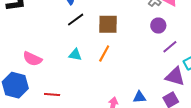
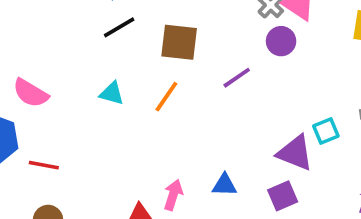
purple circle: (158, 26) -> (281, 41), moved
purple line: (170, 47) -> (237, 78), moved
red line: (52, 94) -> (44, 165), moved

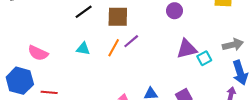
purple line: (237, 78) -> (131, 41), moved
purple triangle: (295, 153) -> (187, 49), moved, turned -30

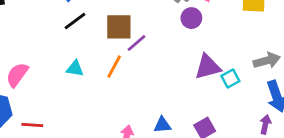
purple line: (131, 41) -> (137, 43), moved
pink semicircle: (38, 53) -> (17, 75), turned 102

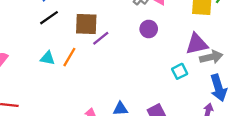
purple circle: (191, 18) -> (149, 29), moved
orange line: (114, 67) -> (69, 57), moved
purple triangle: (208, 67) -> (197, 44), moved

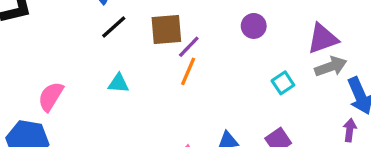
orange line: (69, 57) -> (188, 71), moved
gray arrow: (211, 57) -> (331, 67), moved
cyan square: (180, 71) -> (283, 83), moved

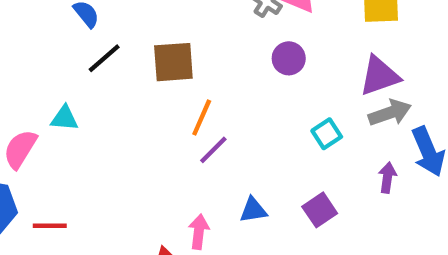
purple line: (189, 47) -> (213, 150), moved
cyan triangle: (118, 83) -> (65, 118), moved
purple arrow: (350, 130) -> (387, 178), moved

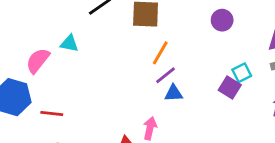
blue triangle: (253, 210) -> (174, 93), moved
purple square: (320, 210) -> (230, 88), moved, turned -30

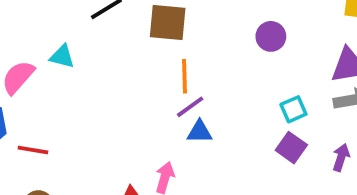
orange line: (160, 53) -> (185, 76), turned -35
purple square: (230, 88) -> (291, 148), moved

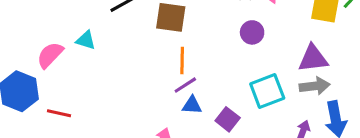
cyan square: (293, 109) -> (267, 91), size x1.6
purple square: (291, 148) -> (228, 119), moved

